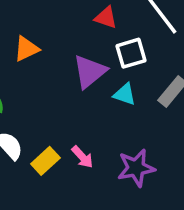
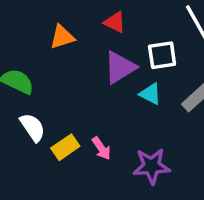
red triangle: (106, 18) -> (115, 22), moved

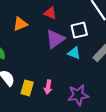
yellow rectangle: (65, 147) -> (27, 88), turned -35
pink arrow: (101, 148) -> (48, 87), turned 48

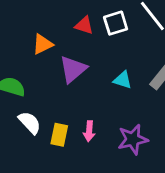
white square: (79, 30) -> (116, 23), moved
purple triangle: (55, 39) -> (73, 69), moved

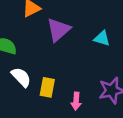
pink arrow: (89, 131) -> (76, 101), moved

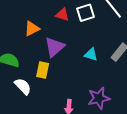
yellow rectangle: (47, 87) -> (43, 70), moved

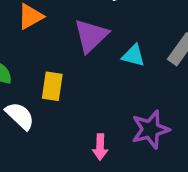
purple triangle: (54, 47) -> (91, 36), moved

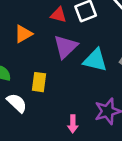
cyan triangle: (133, 56) -> (95, 60), size x1.5

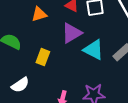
white semicircle: (17, 103) -> (20, 85), moved, turned 90

